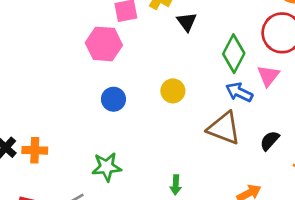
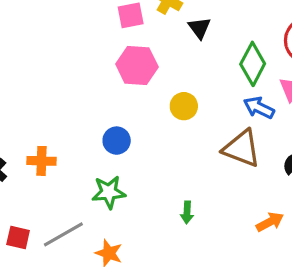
pink hexagon: (104, 44) -> (137, 65), moved
blue circle: (113, 99) -> (117, 141), moved
orange cross: (35, 150) -> (42, 161), moved

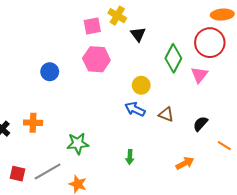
yellow circle: (184, 106) -> (141, 85), moved
blue arrow: (259, 108) -> (135, 109), moved
blue circle: (117, 141) -> (50, 72), moved
brown triangle: (242, 148) -> (166, 114), size x0.6

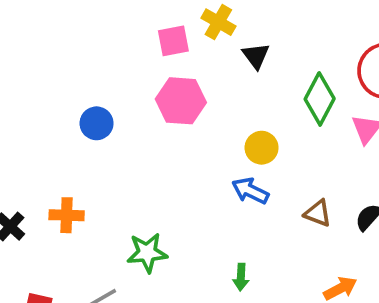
brown triangle: (166, 114) -> (318, 213), moved

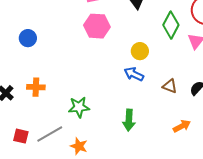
blue circle: (97, 123) -> (28, 38), moved
green arrow: (241, 277) -> (129, 120), size x1.5

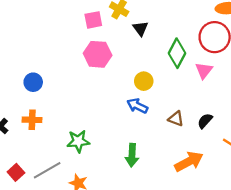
blue circle: (28, 38) -> (33, 82), moved
orange arrow: (182, 126) -> (189, 162), size x1.5
red square: (21, 136) -> (16, 172), turned 35

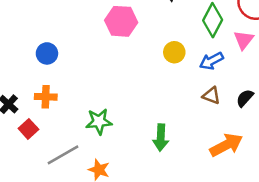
blue arrow: (137, 106) -> (211, 61), moved, turned -54
red square: (16, 172) -> (28, 129), moved

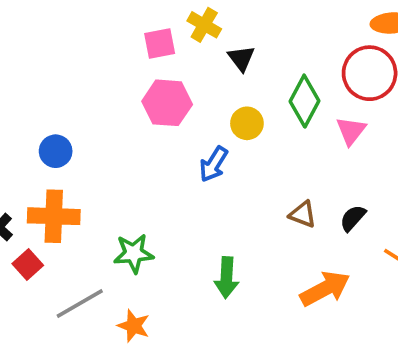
yellow circle: (174, 52) -> (247, 123), moved
blue arrow: (211, 61) -> (214, 164), moved, turned -30
orange cross: (46, 97) -> (54, 216), size x1.5

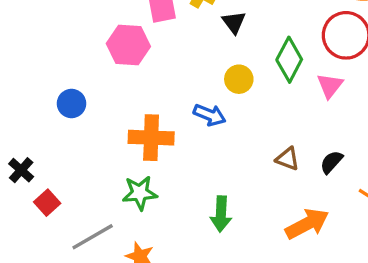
pink hexagon: (167, 103) -> (128, 45), moved
blue arrow: (214, 164) -> (210, 115), turned -100
orange cross: (54, 216) -> (151, 138), moved

